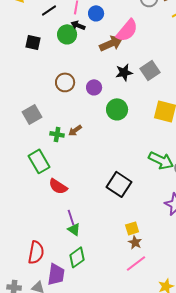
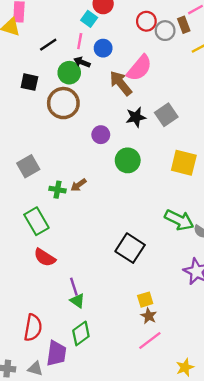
brown arrow: (111, 43) -> (121, 83), turned -105
brown circle: (65, 82) -> (63, 103), moved, size x1.4
red semicircle: (58, 186) -> (45, 257), moved

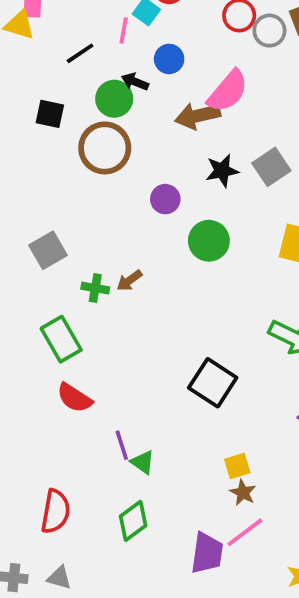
pink line: (80, 41) -> (124, 31), moved
brown arrow: (121, 83) -> (197, 116), turned -64
green triangle: (77, 301) -> (143, 462), moved
purple trapezoid: (56, 353) -> (207, 553), moved

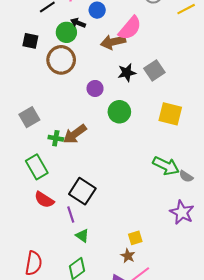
brown arrow: (129, 280) -> (75, 134), size x1.6
black square: (213, 383) -> (82, 191), moved
purple line: (122, 445) -> (71, 215), moved
brown star: (243, 493) -> (128, 256), moved

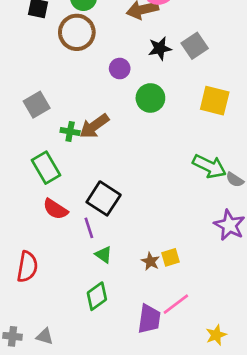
brown star: (128, 256) -> (150, 261), moved
red semicircle: (34, 263) -> (27, 267), moved

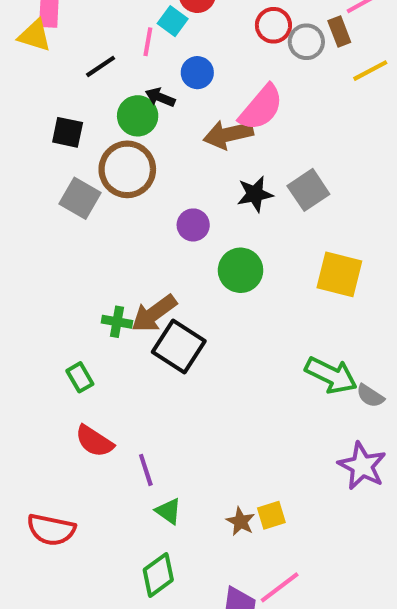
gray square: (37, 105) -> (80, 198), moved, turned -30
green rectangle: (46, 168) -> (80, 377), size x0.6
black square: (104, 198) -> (179, 346), moved
red semicircle: (27, 267) -> (51, 530), turned 92

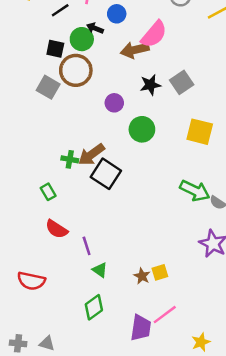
black square: (68, 132) -> (55, 49), moved

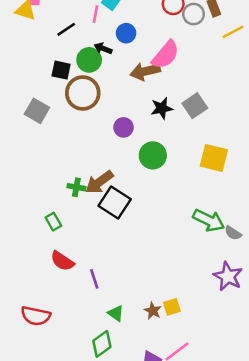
gray square: (48, 87) -> (37, 111), moved
green triangle: (100, 270) -> (116, 313), moved

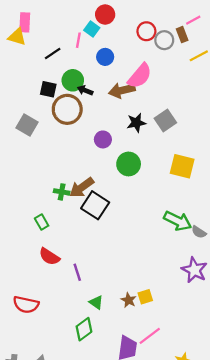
black arrow: (103, 48) -> (85, 90), moved

